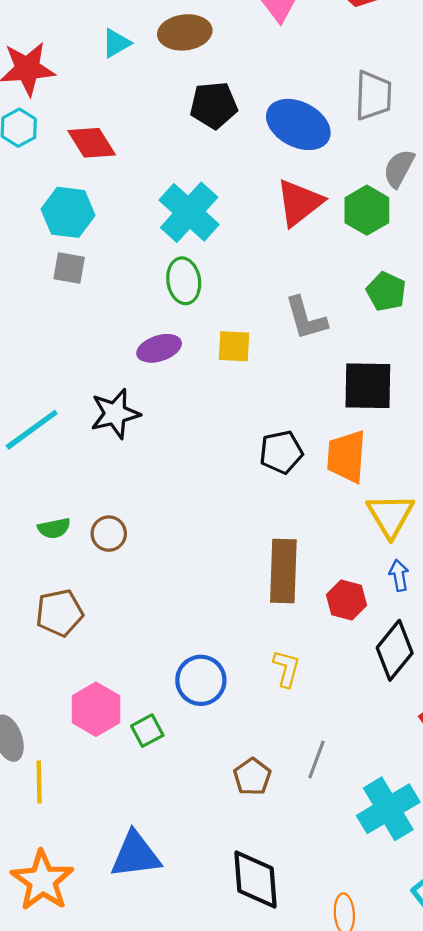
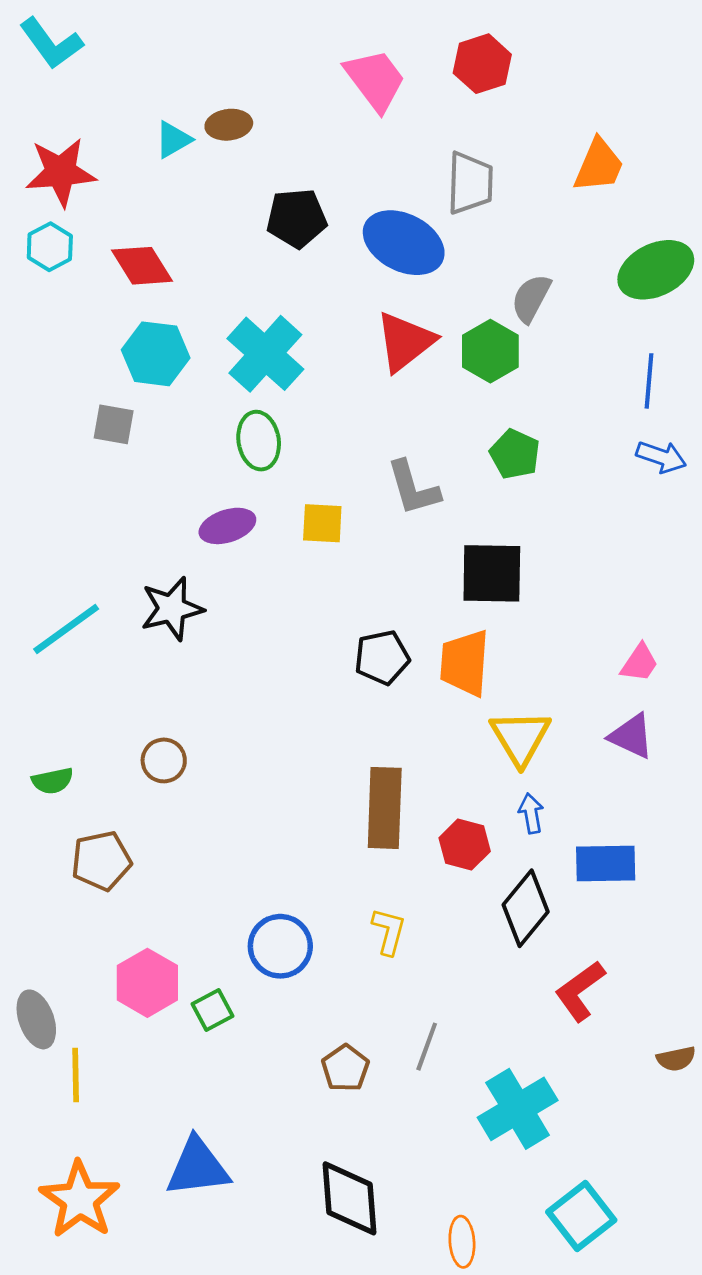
brown ellipse: (185, 32) -> (229, 125), moved, size x0.7
gray trapezoid: (373, 96) -> (470, 183), moved
cyan hexagon: (68, 212) -> (156, 354), moved
green semicircle: (54, 528) -> (53, 781), moved

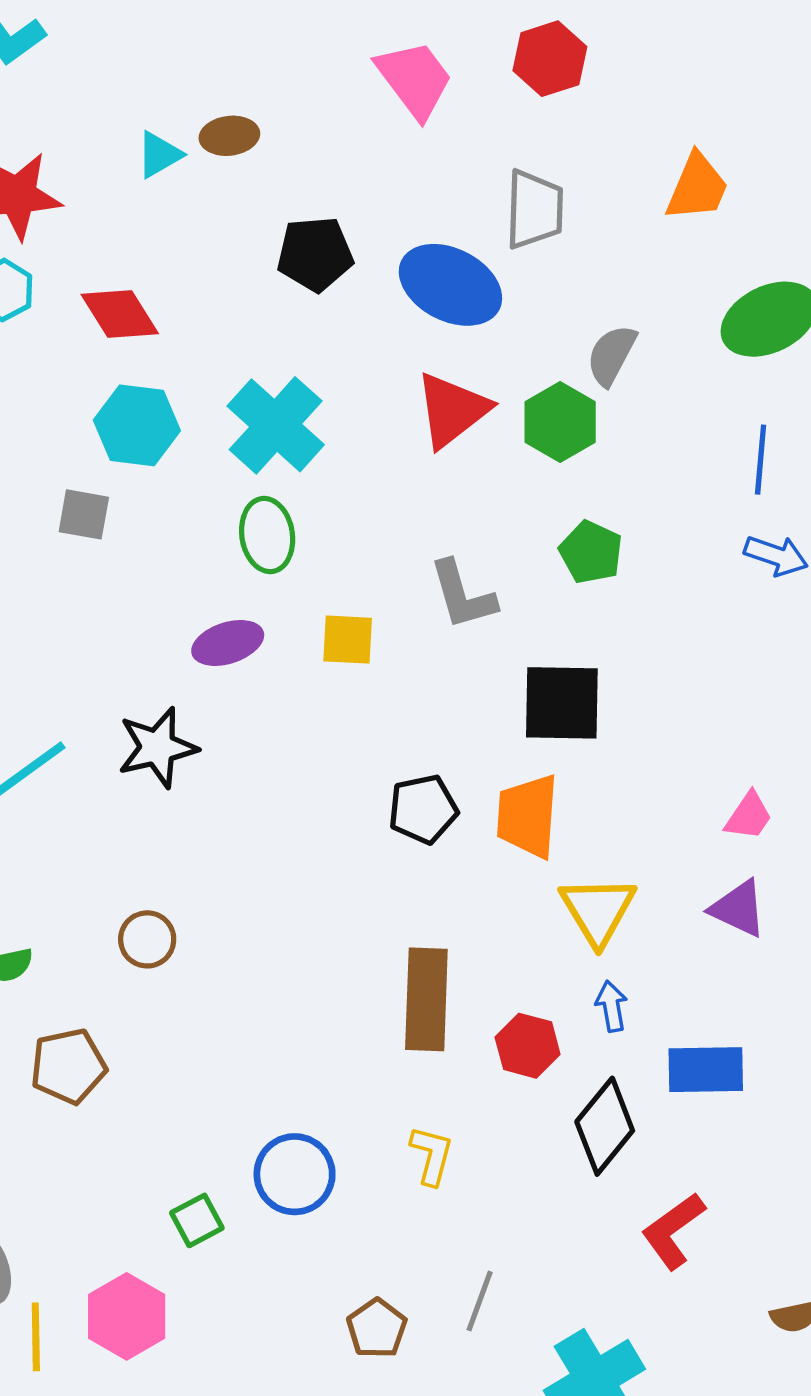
pink hexagon: (147, 983) -> (127, 1316), moved
green square: (213, 1010) -> (197, 1220), moved

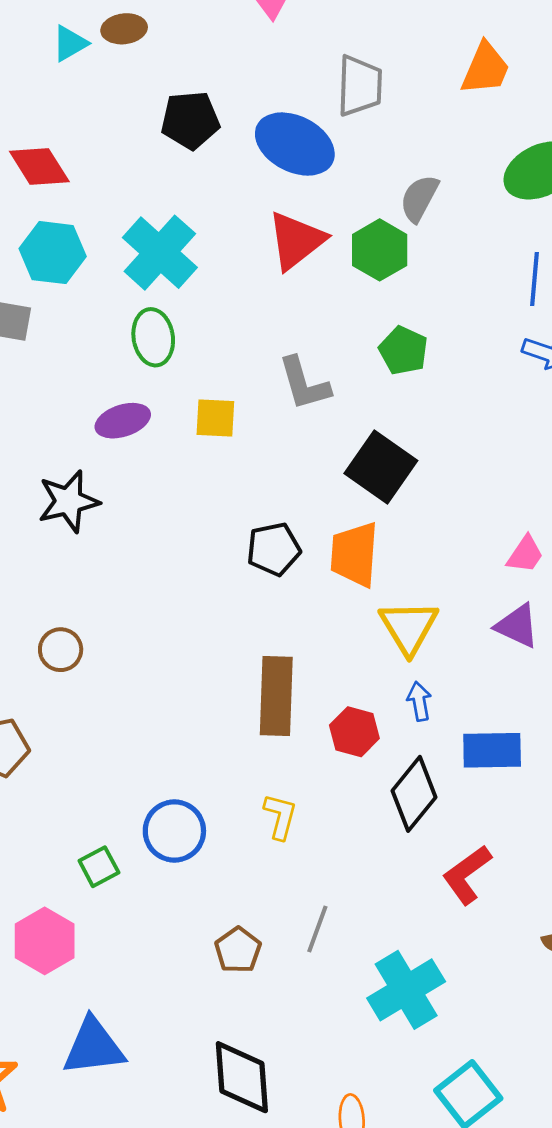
black square: (562, 703) -> (381, 467), turned 34

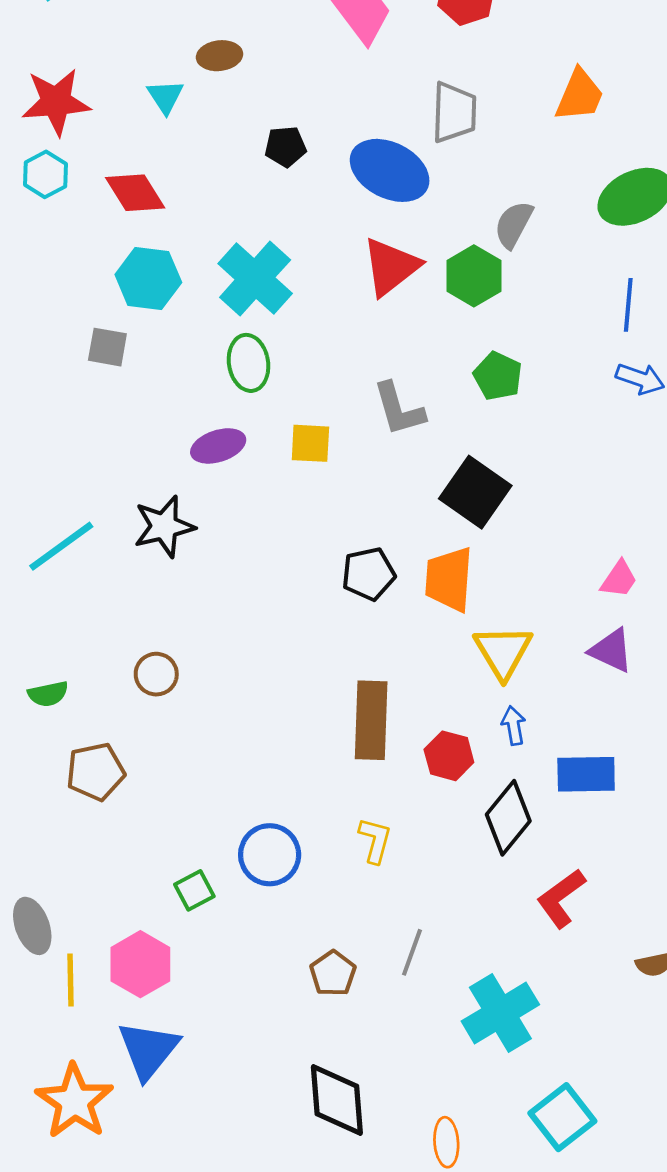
cyan triangle: (70, 43) -> (165, 97), moved, turned -33
black pentagon: (190, 120) -> (285, 147), size x0.7
blue triangle: (94, 1047) -> (148, 1050), moved, turned -44

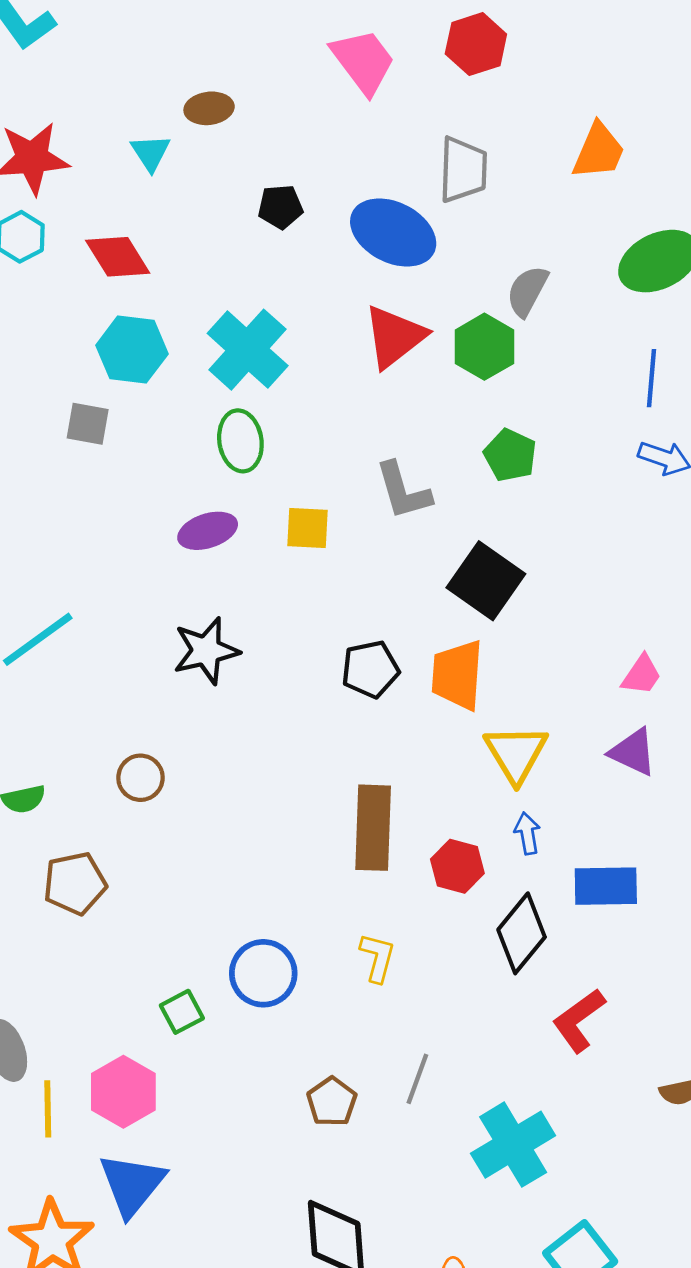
black star: (164, 526) -> (206, 651), moved

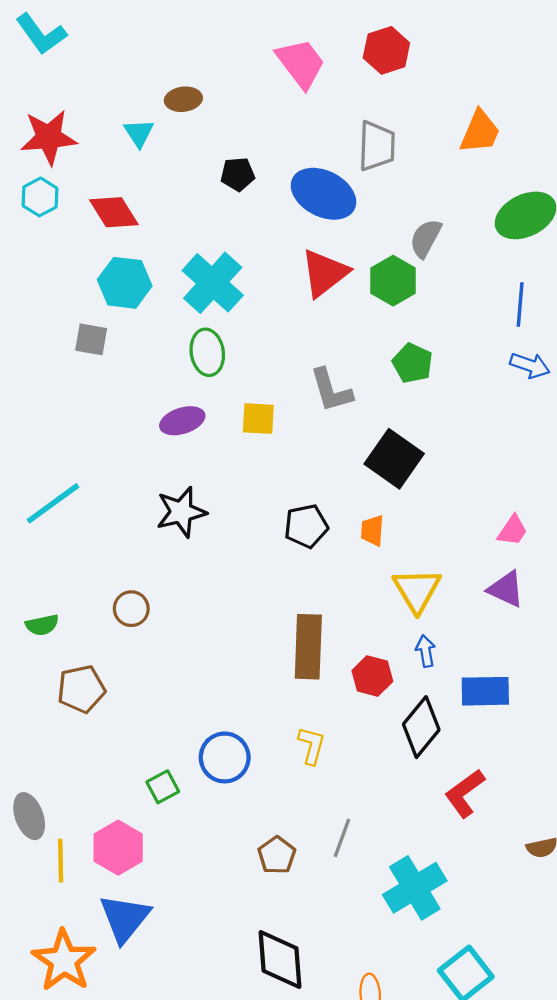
orange trapezoid: (457, 675) -> (372, 530), size x0.6

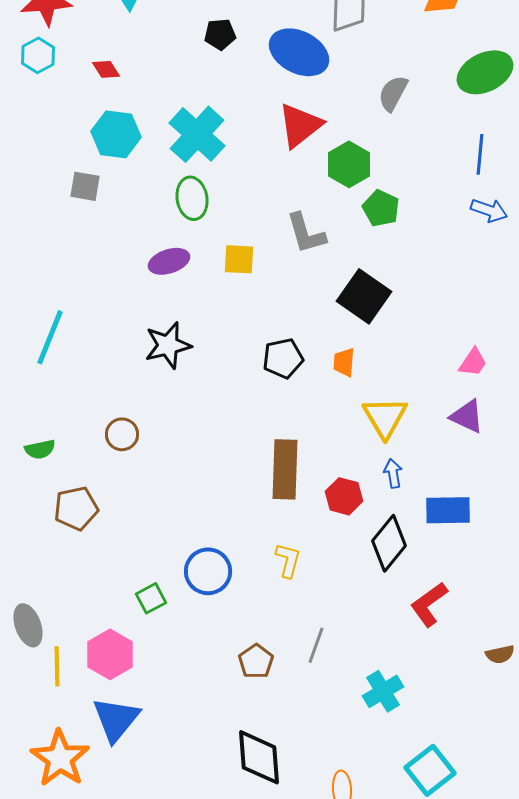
red diamond: (114, 212) -> (106, 69), size x0.6
green hexagon: (393, 281) -> (349, 164), moved
cyan line: (53, 503) -> (50, 337), turned -32
cyan cross: (415, 888) -> (383, 691), size x0.7

